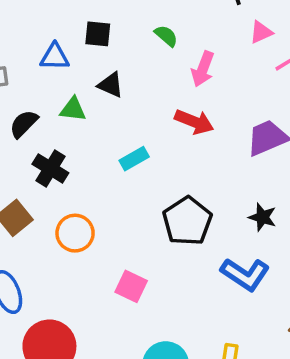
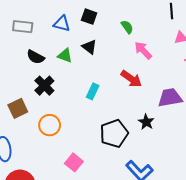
pink arrow: (203, 69) -> (143, 50), turned 102
black semicircle: (24, 124) -> (36, 57), turned -120
cyan rectangle: (134, 159) -> (93, 91), turned -49
black star: (262, 217) -> (146, 122), moved

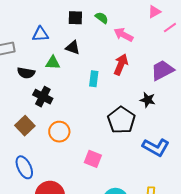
black square: (89, 17) -> (75, 18), moved
red arrow: (131, 79) -> (121, 64), turned -85
cyan rectangle: (93, 91) -> (94, 79), moved

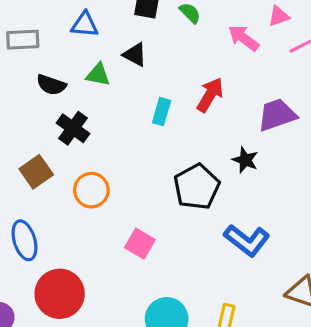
pink arrow: (123, 35) -> (244, 38), moved

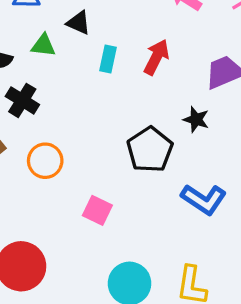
cyan rectangle: (162, 112) -> (108, 59), moved

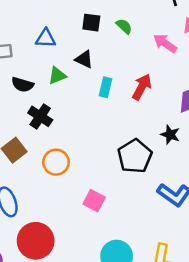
green triangle: (43, 45) -> (57, 76), turned -30

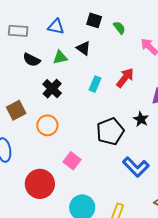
cyan rectangle: (105, 87) -> (95, 84), moved
black cross: (40, 116) -> (52, 89), moved
red circle: (36, 241) -> (40, 184), moved

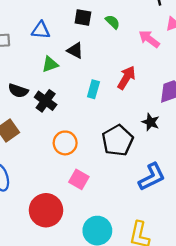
black semicircle: (32, 60) -> (18, 91), moved
orange circle: (47, 125) -> (65, 143), moved
blue L-shape: (136, 167) -> (152, 177), turned -64

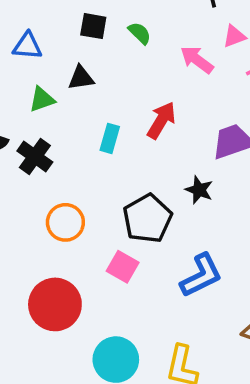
black triangle: (75, 51) -> (81, 78), turned -36
pink square: (79, 179) -> (123, 267), moved
red circle: (46, 210) -> (55, 304), moved

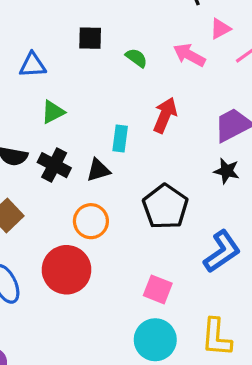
green semicircle: (140, 33) -> (136, 58), moved
black triangle: (81, 78) -> (98, 170), moved
black star: (199, 190) -> (227, 171), moved
pink square: (123, 267) -> (158, 289), moved
red circle: (55, 304) -> (67, 270), moved

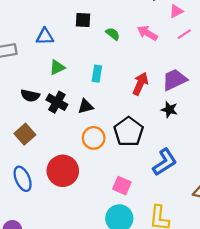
pink triangle: (220, 29) -> (176, 11), moved
red arrow: (165, 115) -> (140, 84), moved
cyan rectangle: (120, 139) -> (97, 74), moved
orange circle: (91, 221) -> (94, 138), moved

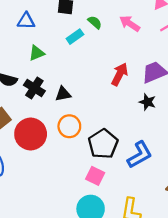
cyan rectangle: (97, 74) -> (75, 37), moved, turned 42
black pentagon: (129, 132) -> (103, 144), moved
red circle: (63, 171) -> (31, 134), moved

